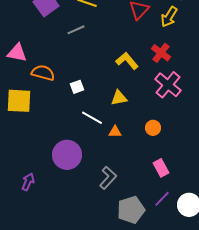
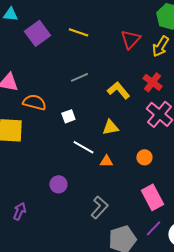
gray line: (76, 30) -> (79, 77), moved
purple circle: (67, 155) -> (58, 184), size x0.6
pink rectangle: (161, 168) -> (152, 197), size x1.4

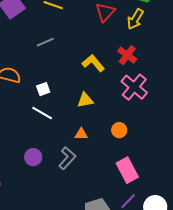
gray line: (79, 77) -> (45, 42), moved
white line: (83, 147) -> (42, 113), moved
gray L-shape: (99, 207) -> (67, 158), moved

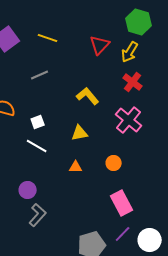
red cross: (127, 55) -> (133, 82), moved
gray L-shape: (67, 158) -> (38, 215), moved

